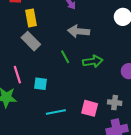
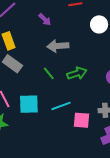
cyan square: (40, 84) -> (29, 104), size x1.5
cyan line: (56, 112) -> (61, 106), moved

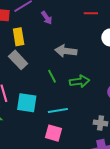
purple arrow: (45, 19) -> (47, 18), moved
pink square: (82, 120) -> (53, 133), moved

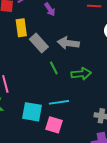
gray rectangle: (18, 60) -> (39, 43), moved
cyan square: (27, 103) -> (32, 112), moved

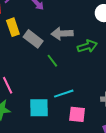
green arrow: (81, 74) -> (87, 46), moved
pink square: (54, 125) -> (77, 114), moved

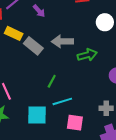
yellow rectangle: (13, 27) -> (14, 33), turned -48
green line: (52, 61) -> (52, 81), moved, turned 64

